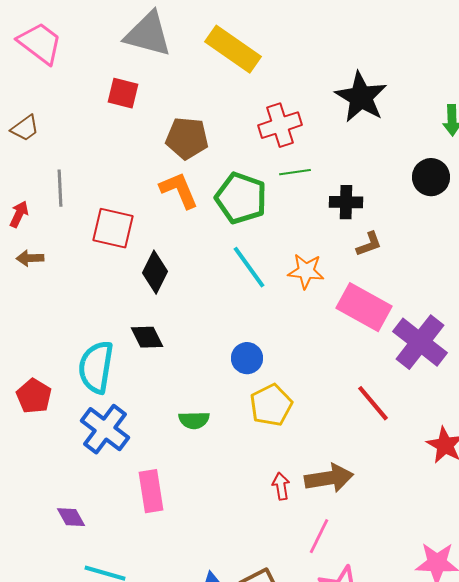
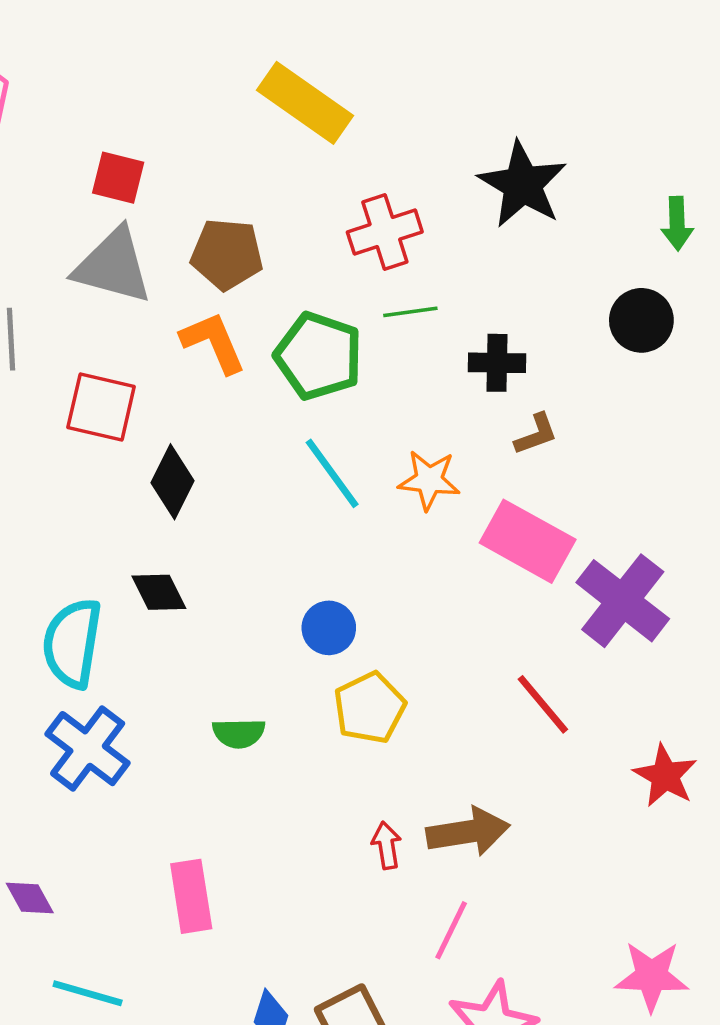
gray triangle: (148, 34) -> (113, 266), moved
pink rectangle: (151, 491) -> (191, 896), moved

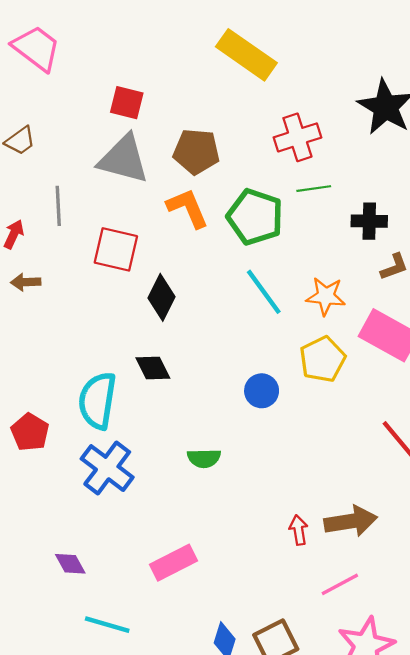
yellow pentagon: (370, 708) -> (322, 359), moved
pink rectangle: (191, 896) -> (174, 563), turned 72
pink line: (451, 930) -> (340, 584), turned 36

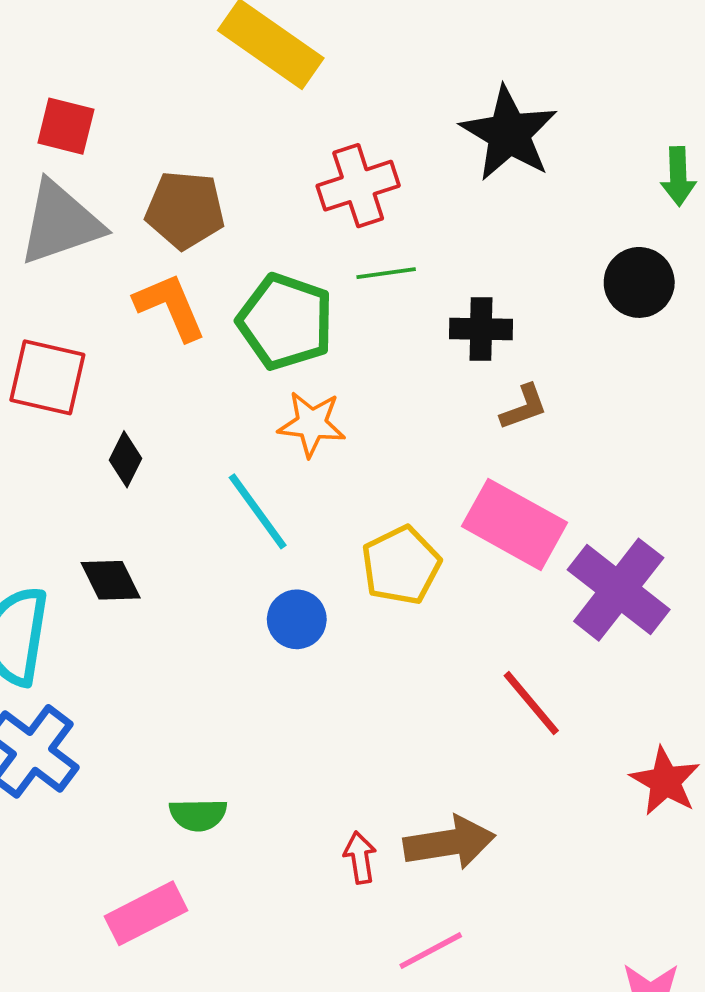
gray triangle: (123, 159) -> (60, 223), turned -34
cyan line: (264, 292) -> (258, 511), moved
orange star: (326, 296) -> (312, 424), moved
black diamond: (162, 297) -> (126, 459), size x0.7
green semicircle: (204, 458) -> (198, 815), moved

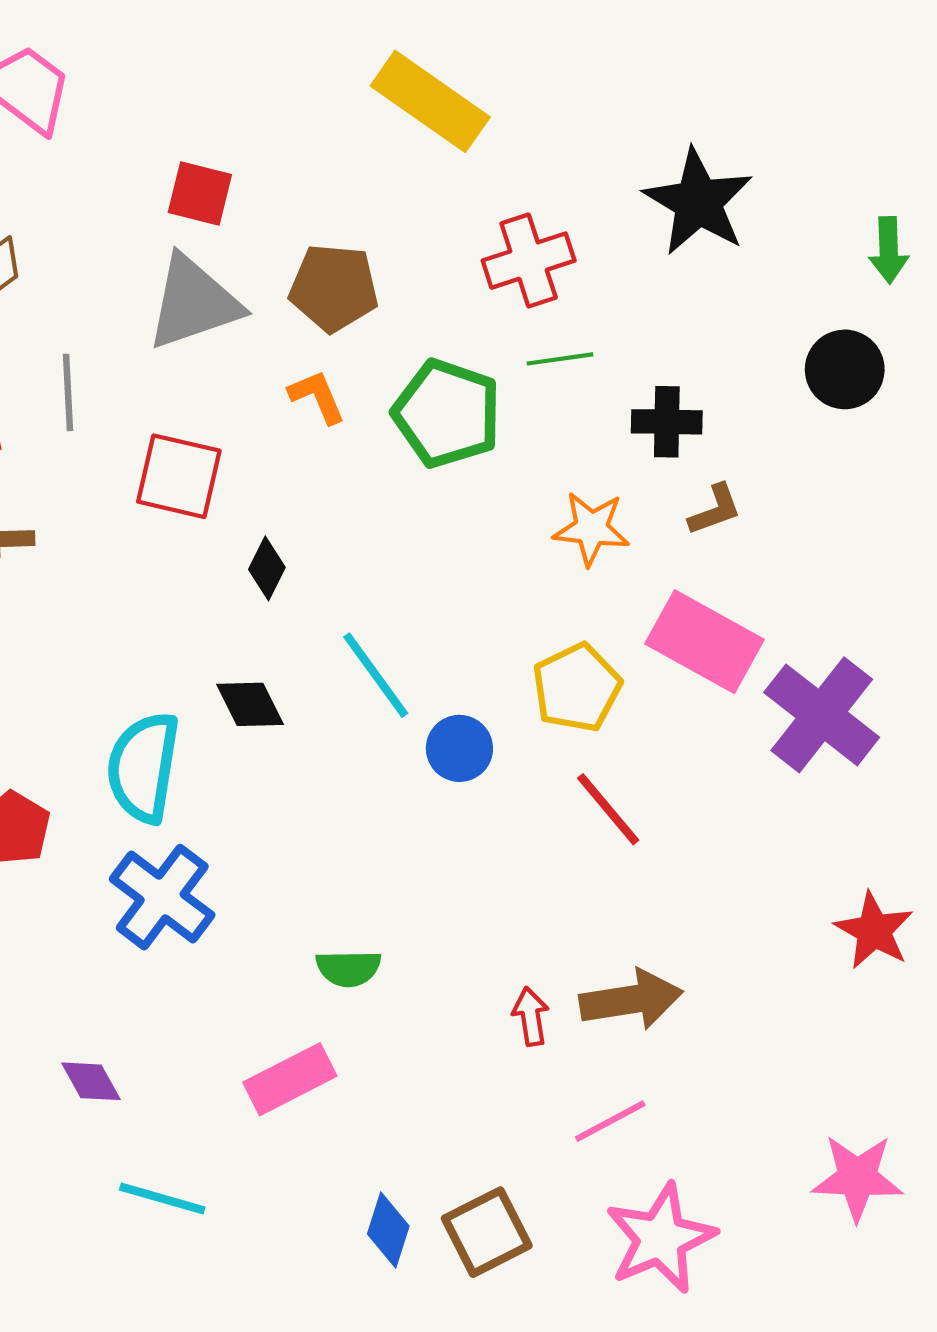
orange L-shape: (170, 307) -> (317, 397), size x0.7
orange star: (312, 424) -> (591, 529), moved
cyan line: (258, 511) -> (376, 675), moved
red line: (531, 703) -> (608, 809), moved

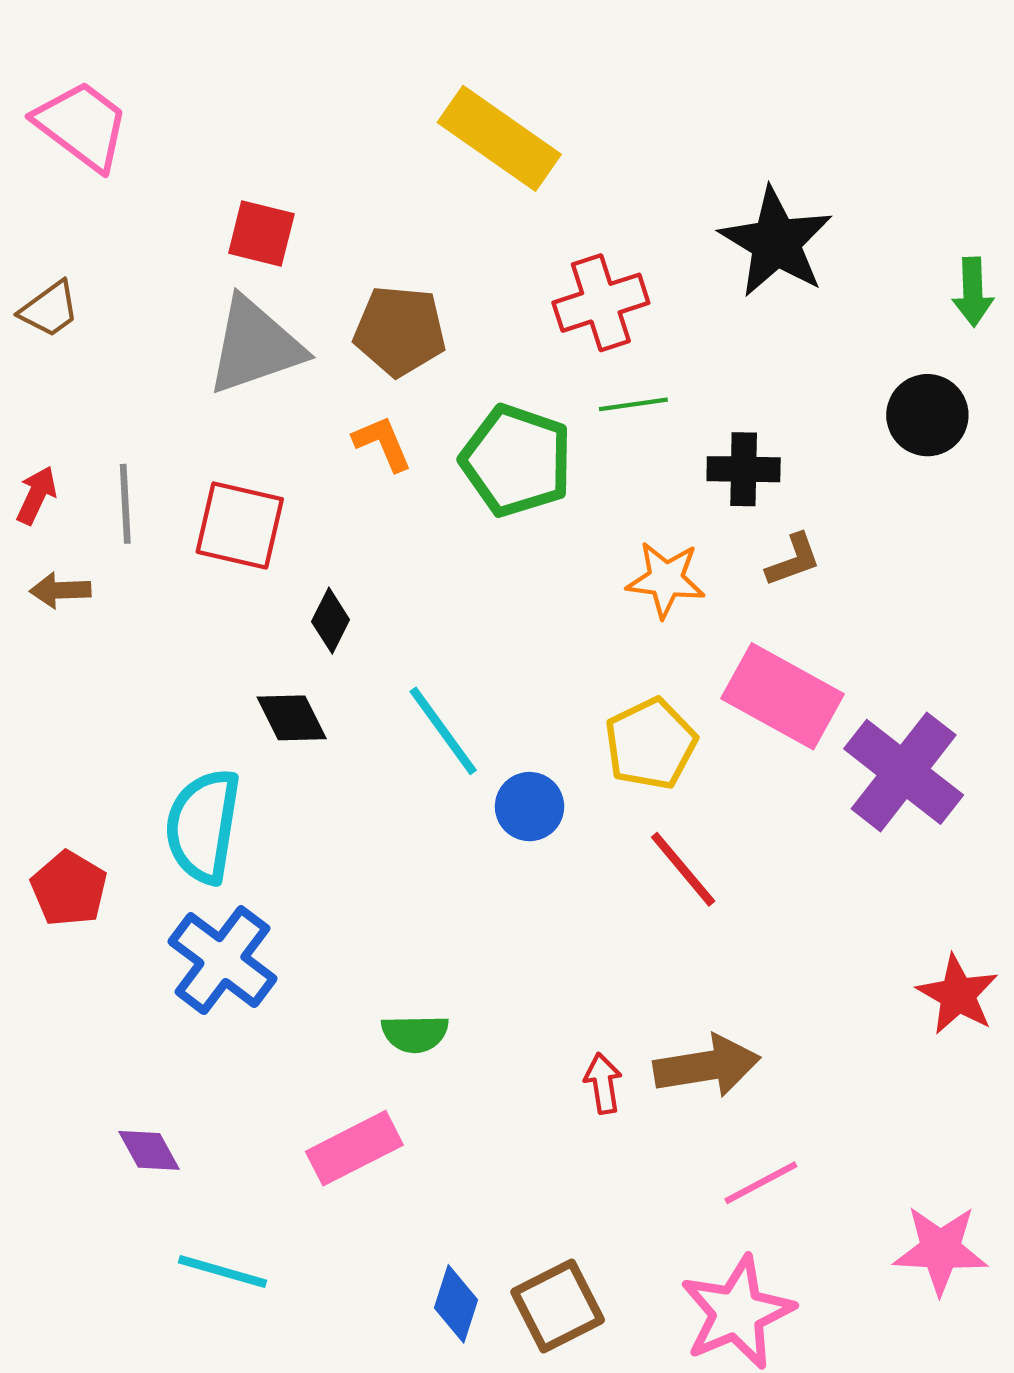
gray line: (68, 392) -> (125, 504), moved
black diamond: (250, 704) -> (292, 718), moved
pink line: (610, 1121) -> (761, 1183), moved

